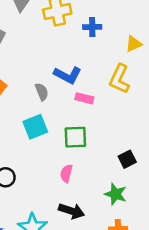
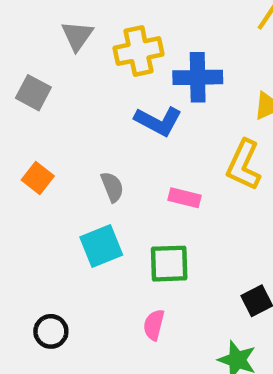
blue cross: (92, 27) -> (198, 77), size x1.5
blue L-shape: (68, 75) -> (158, 121), moved

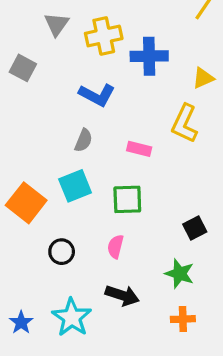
blue L-shape: (158, 121) -> (97, 95), moved
orange square: (38, 178) -> (26, 203), moved, size x1.6
gray semicircle: (112, 187) -> (83, 140), turned 45
black circle: (51, 331) -> (62, 252), moved

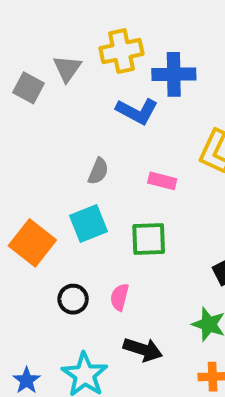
gray triangle: (57, 24) -> (67, 68), moved
blue L-shape: (97, 95) -> (137, 111), moved
pink semicircle: (115, 247) -> (120, 297), moved

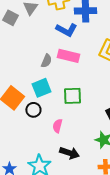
pink rectangle: (162, 181) -> (68, 56), moved, size x1.5
black circle: (73, 299) -> (33, 110), moved

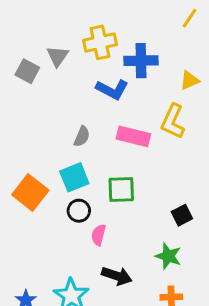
pink rectangle: (68, 56) -> (133, 136), moved
black circle: (33, 110) -> (79, 211), moved

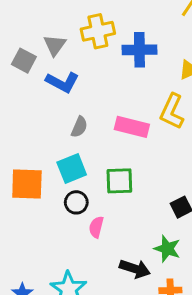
blue L-shape: (112, 89) -> (62, 82), moved
orange square: (30, 193) -> (27, 184), turned -36
black arrow: (117, 276) -> (135, 269), moved

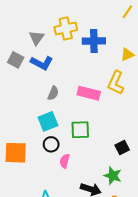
gray square: (24, 61) -> (16, 60), moved
orange square: (27, 184) -> (16, 153), moved

